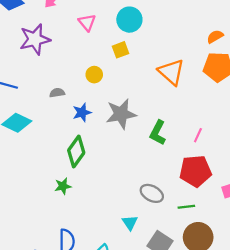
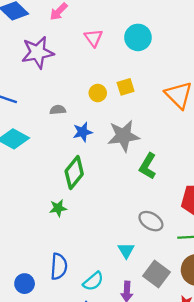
yellow square: (120, 50) -> (126, 87), moved
green L-shape: (158, 133) -> (148, 166), moved

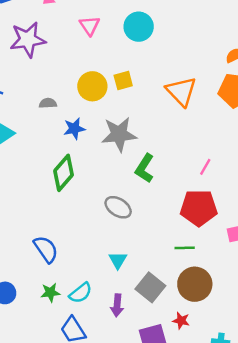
yellow circle: (98, 93) -> (92, 86), size x1.5
green star: (58, 208) -> (50, 292), moved
gray ellipse: (151, 221) -> (118, 207), moved
blue semicircle: (59, 266) -> (46, 249), moved, turned -40

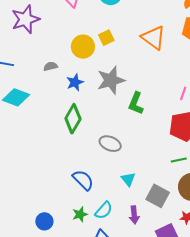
gray ellipse: (118, 207) -> (110, 144), moved
blue semicircle: (46, 249) -> (83, 180), moved

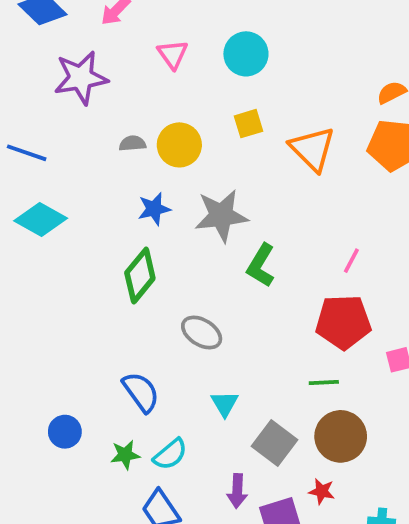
yellow square: (106, 38) -> (248, 124), moved
gray semicircle: (50, 66) -> (132, 143), moved
purple arrow: (134, 215) -> (237, 491), moved
blue circle: (44, 221) -> (65, 432), moved

